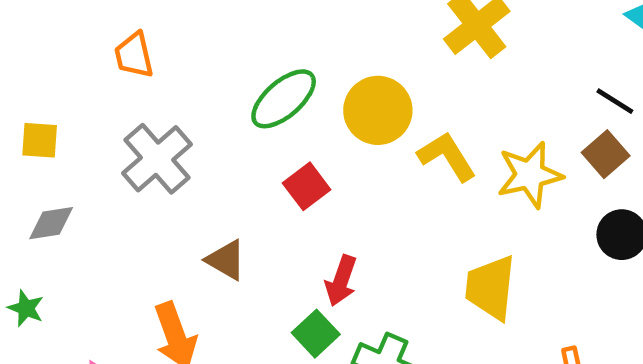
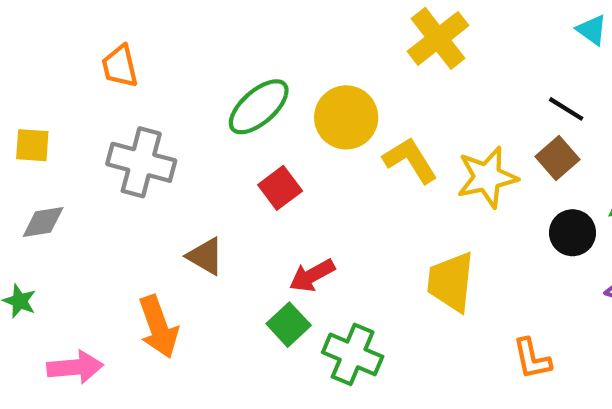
gray cross: (157, 159) -> (141, 162), turned -34
red arrow: (341, 281) -> (312, 275), turned 42

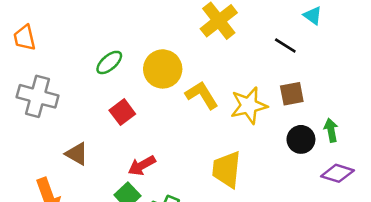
green ellipse: (259, 107) -> (109, 62), size x0.7
black line: (566, 109) -> (285, 46), moved
brown square: (558, 158) -> (292, 94), turned 30

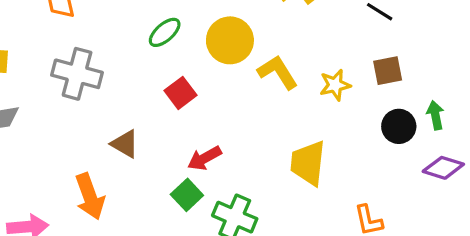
yellow star: (249, 105) -> (335, 85), size x0.7

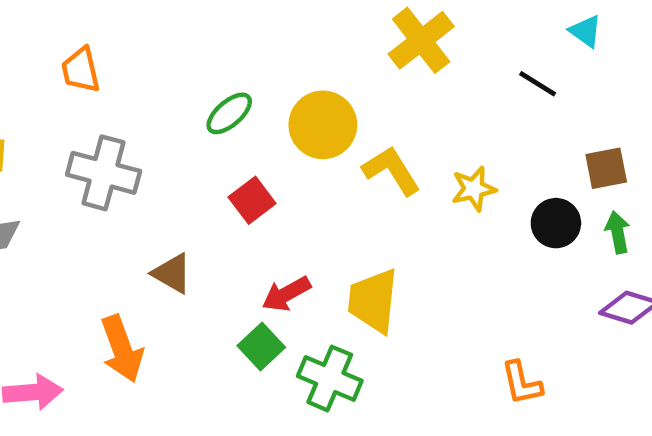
brown square: (388, 71) -> (606, 168), moved
black circle: (399, 126) -> (556, 223), moved
yellow trapezoid: (308, 163) -> (373, 301), moved

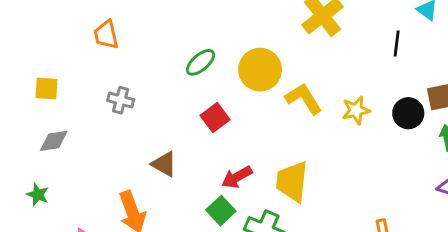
black line: (538, 84) -> (397, 43), turned 65
gray cross: (104, 173) -> (121, 100), size x0.6
black circle: (556, 223) -> (408, 113), moved

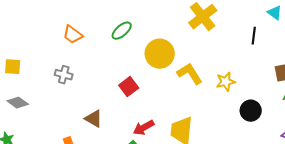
orange trapezoid: (106, 35) -> (73, 35), moved, turned -40
green ellipse: (201, 62) -> (122, 31), moved
black circle: (408, 113) -> (251, 111), moved
gray diamond: (54, 141) -> (18, 103), turned 45

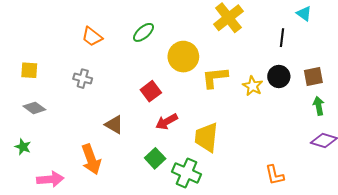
yellow L-shape: (190, 74) -> (215, 78), turned -64
yellow star: (226, 82) -> (253, 86), turned -30
black circle: (251, 111) -> (279, 76), moved
red arrow: (144, 128) -> (167, 122), moved

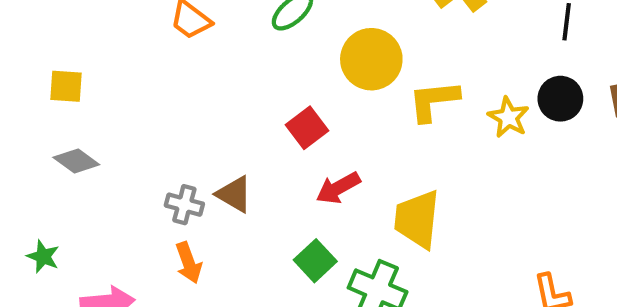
gray cross: (83, 79) -> (184, 205), moved
green star: (23, 147) -> (43, 257), moved
orange arrow: (91, 159) -> (189, 263), size x0.7

